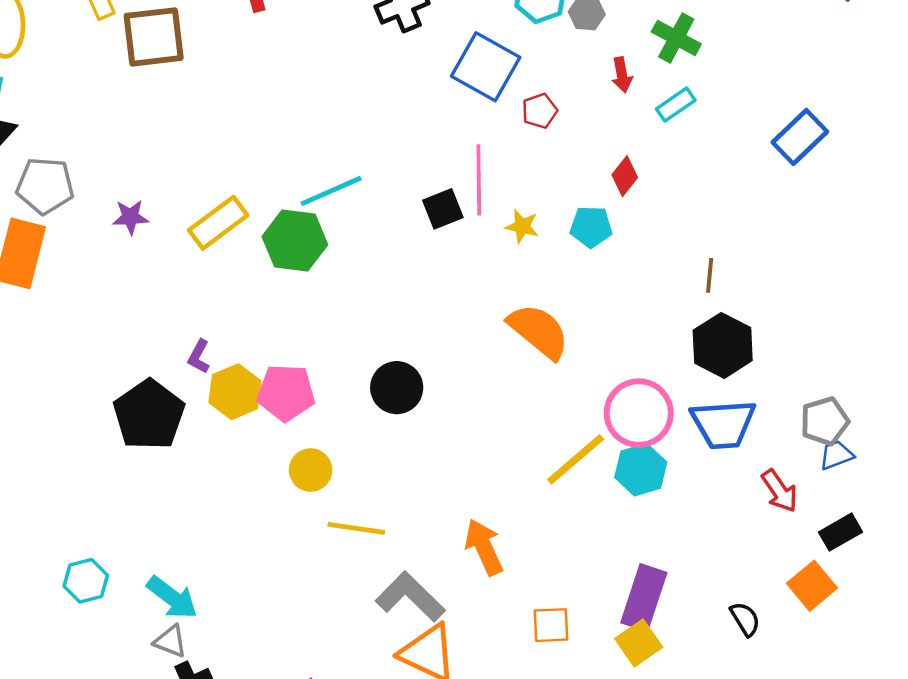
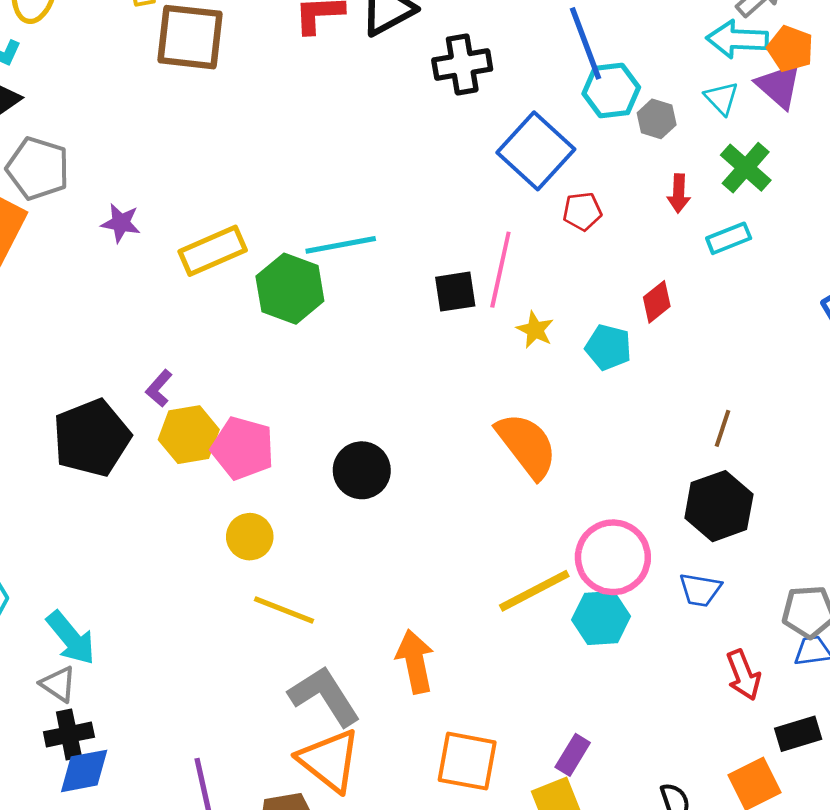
blue trapezoid: (723, 424) -> (700, 590), size x0.6
purple rectangle: (644, 598) -> (573, 755), size x0.6
orange square: (551, 625) -> (467, 761), size x1.4

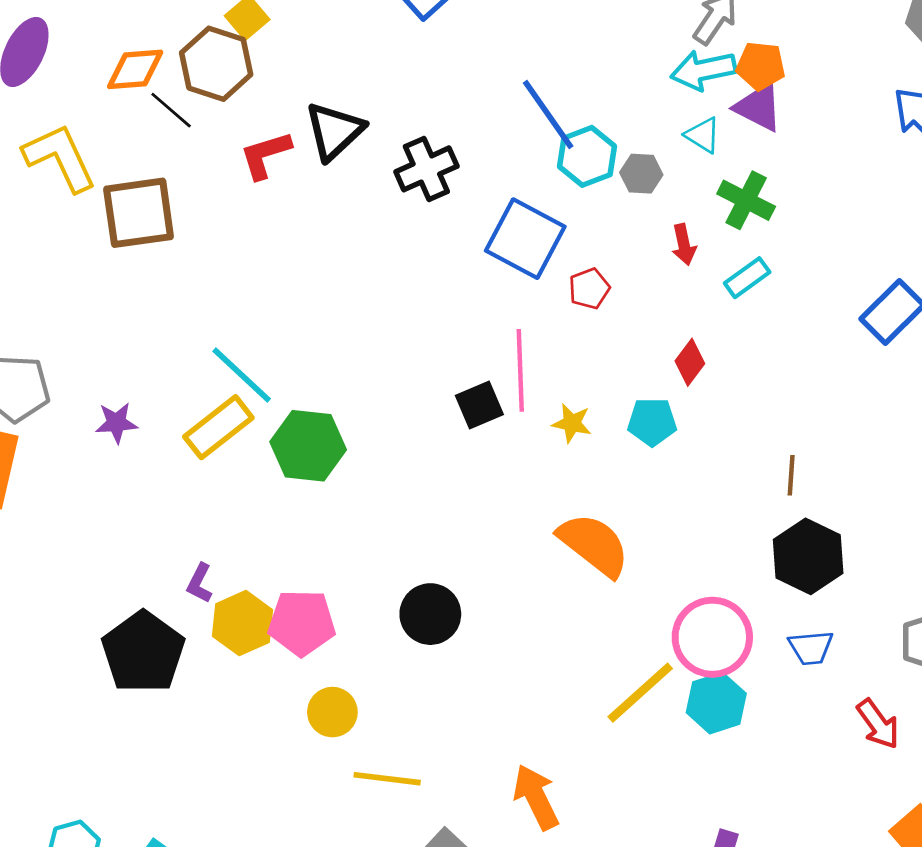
cyan line: (341, 245) -> (242, 375), moved, turned 68

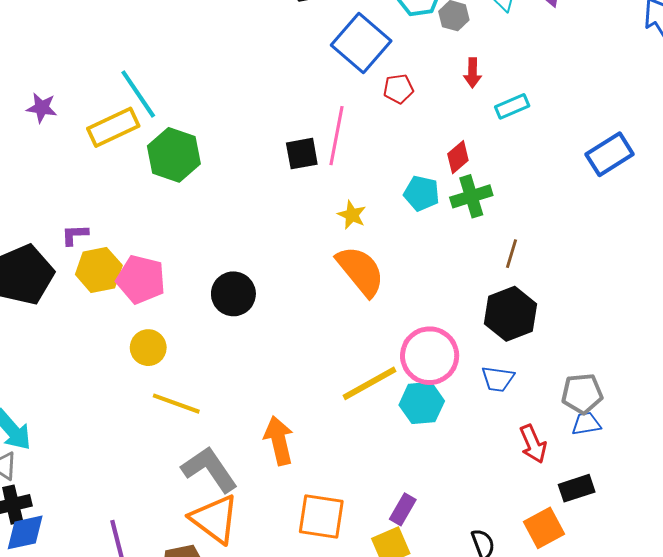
green cross: (746, 200) -> (471, 196), moved, turned 33
yellow star: (572, 423) -> (352, 215), moved
purple L-shape: (200, 583) -> (75, 235), turned 48

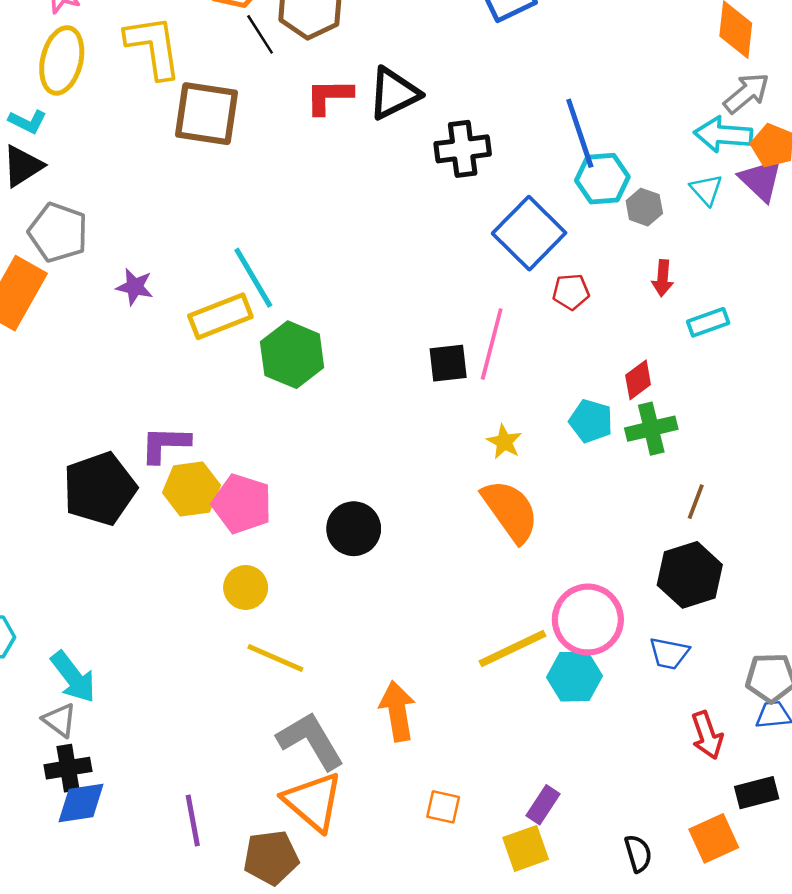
purple L-shape: (75, 235) -> (165, 444), size x1.5
orange square: (321, 516) -> (443, 807), size x0.6

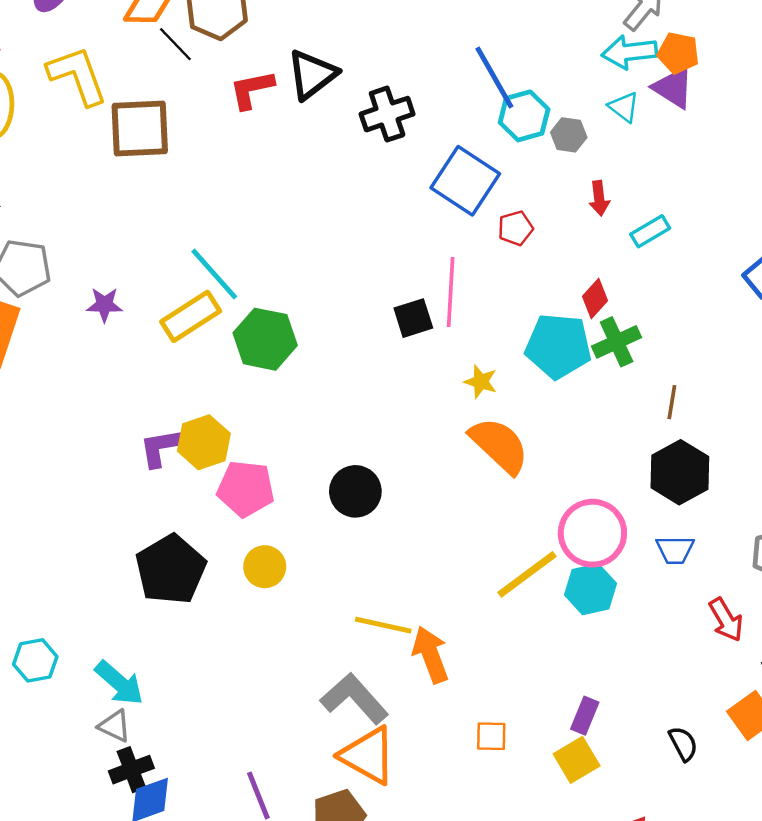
cyan pentagon: (591, 421) -> (558, 346), size x1.6
black pentagon: (100, 489) -> (171, 569), moved
yellow hexagon: (192, 489) -> (204, 442), moved
yellow line: (275, 658) -> (383, 625), moved

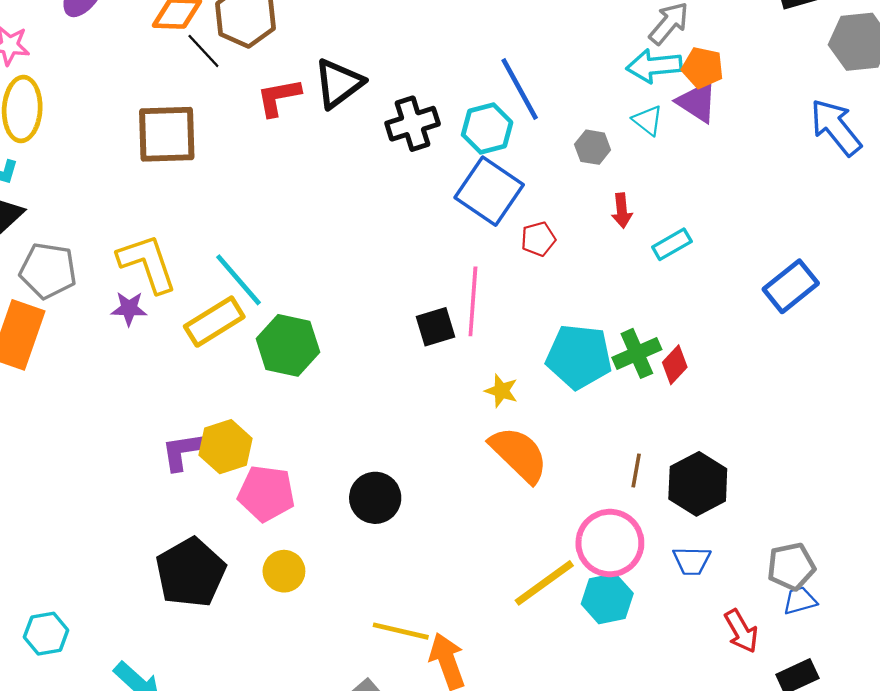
yellow L-shape: (77, 76) -> (147, 263), moved
cyan hexagon: (524, 116) -> (487, 129), moved
red diamond: (595, 298) -> (675, 365), moved
brown line: (672, 402) -> (636, 471), moved
cyan hexagon: (35, 660) -> (46, 634), moved

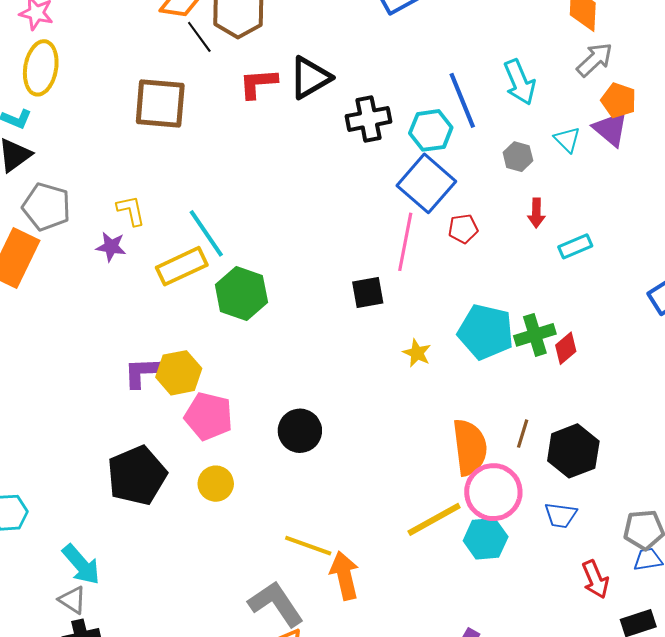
cyan arrow: (654, 66) -> (520, 82), moved, turned -114
yellow L-shape: (147, 263) -> (131, 210), size x0.6
pink line: (473, 301) -> (405, 242), moved
orange semicircle: (519, 454) -> (470, 447), moved, turned 32

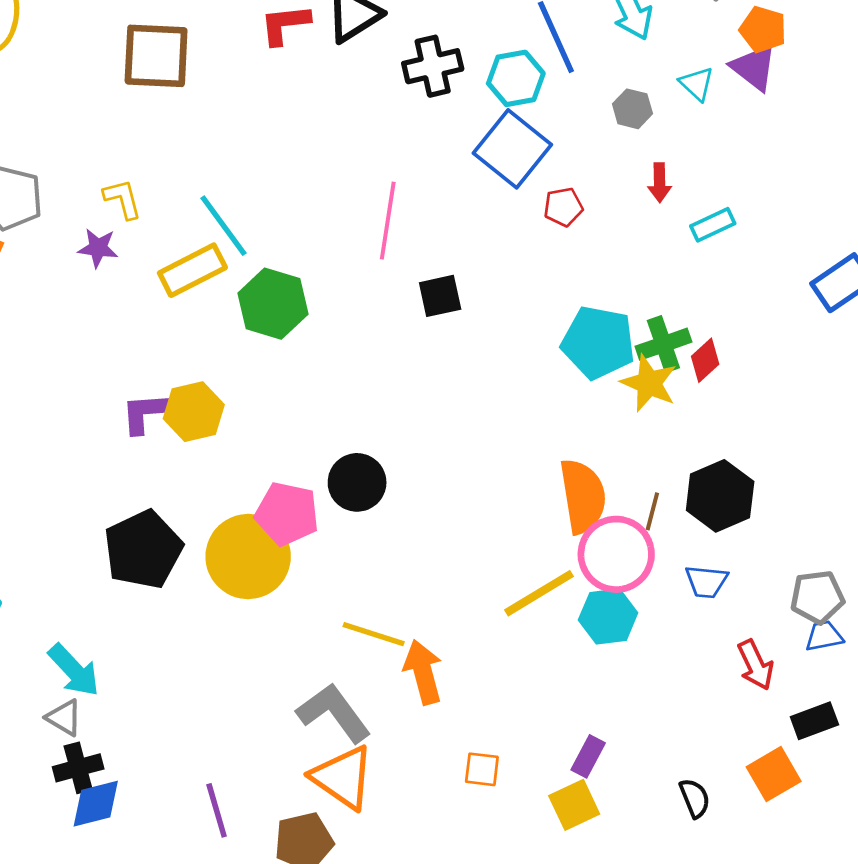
pink line: (405, 242) -> (388, 221), moved
yellow star: (417, 353) -> (649, 383), moved, size x1.5
pink pentagon: (209, 416) -> (287, 514), moved
brown line: (523, 434) -> (652, 511), moved
yellow circle: (216, 484) -> (248, 557), size x1.8

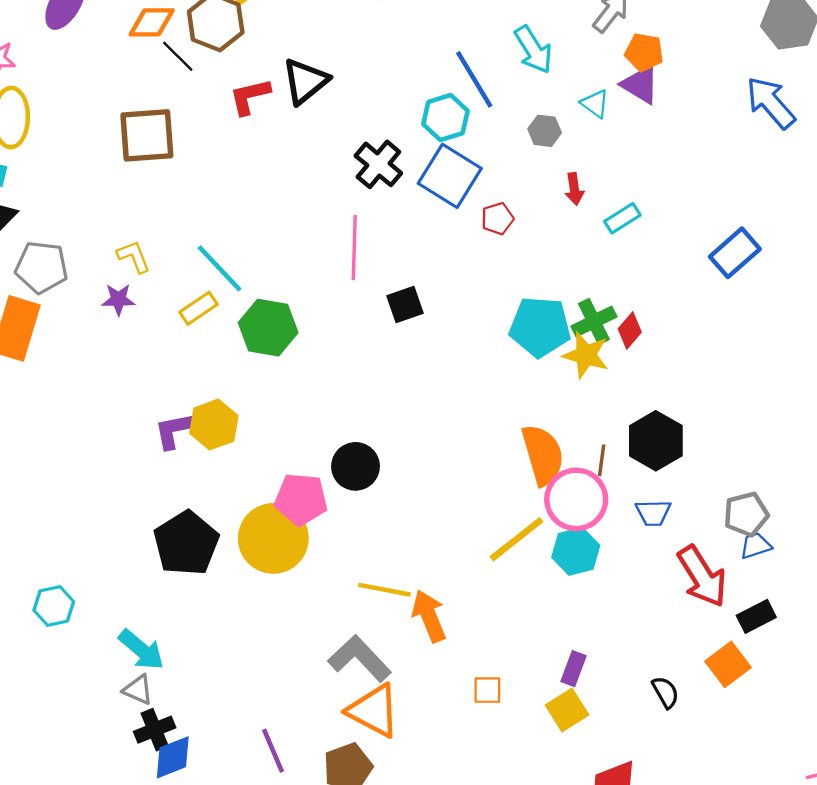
black cross: (433, 66) -> (378, 164), moved, turned -30
yellow rectangle: (192, 270) -> (199, 308), size x0.7
red arrow: (755, 665) -> (702, 576), size x1.5

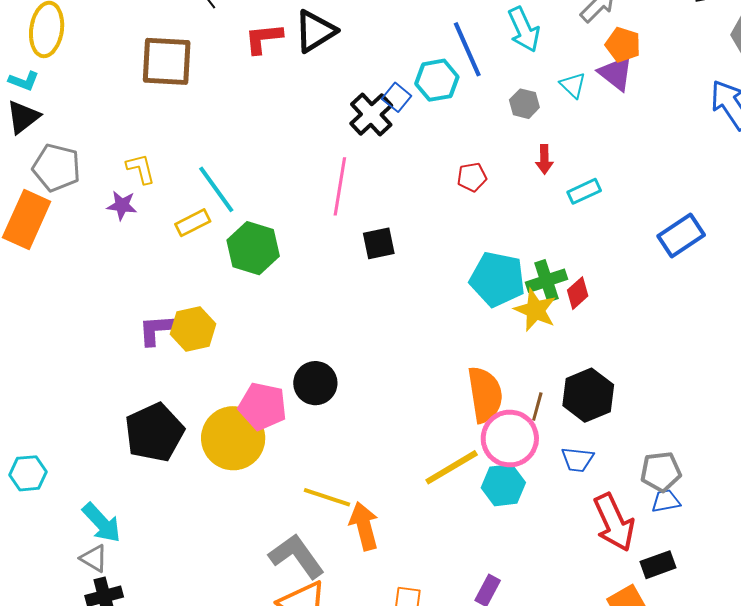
blue square: (450, 176) -> (397, 97), moved, size x0.5

